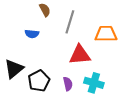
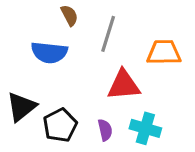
blue semicircle: (32, 34) -> (49, 52), size x1.6

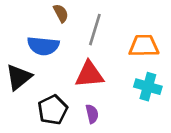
red triangle: (124, 85) -> (89, 74), moved
black triangle: (21, 107) -> (19, 77), moved
cyan cross: (145, 128) -> (148, 87), moved

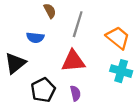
blue semicircle: (43, 46) -> (35, 38), size x0.7
orange trapezoid: (144, 46) -> (118, 38), turned 40

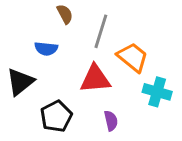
orange trapezoid: (118, 38) -> (133, 57), moved
purple semicircle: (75, 93) -> (111, 121), moved

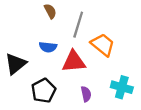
blue semicircle: (46, 49) -> (48, 47), moved
cyan cross: (157, 92) -> (122, 87), moved

